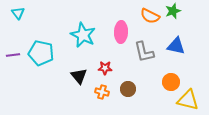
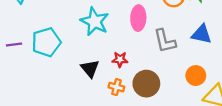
cyan pentagon: (41, 53) -> (46, 42), turned -30
brown circle: (128, 89) -> (146, 84), size x1.5

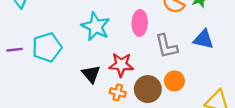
red star: (120, 59) -> (121, 65), size x1.5
orange circle: (196, 76) -> (174, 81), moved

